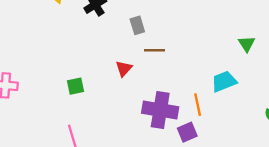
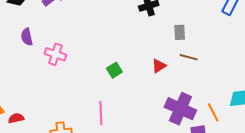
green square: (76, 86) -> (114, 70), turned -35
orange line: (198, 105) -> (213, 112), turned -30

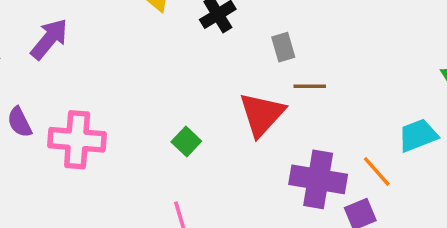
pink cross: (55, 54) -> (77, 140), size x1.4
red triangle: (159, 66) -> (262, 114), size x1.8

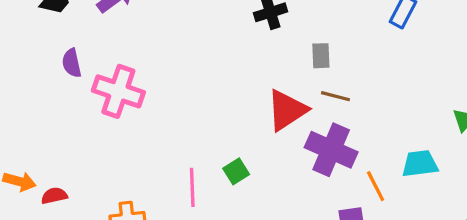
green square: (186, 141) -> (236, 171), moved
purple cross: (318, 179) -> (331, 150), moved

